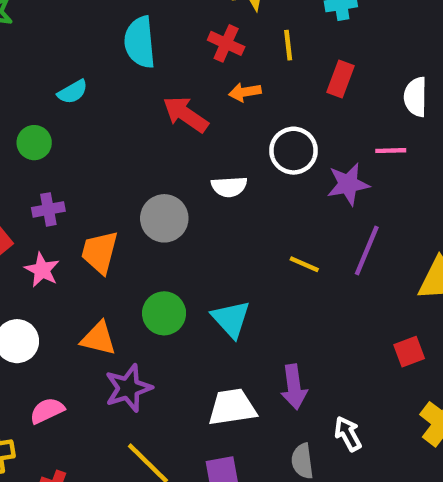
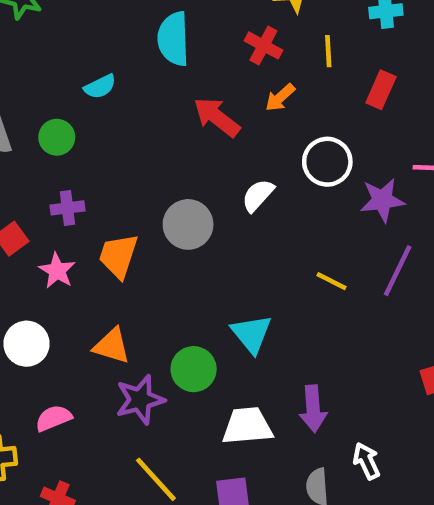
orange arrow: (245, 92) -> (280, 98), turned -36
white semicircle: (229, 187) -> (258, 195), turned 132
green circle: (164, 313) -> (194, 369), moved

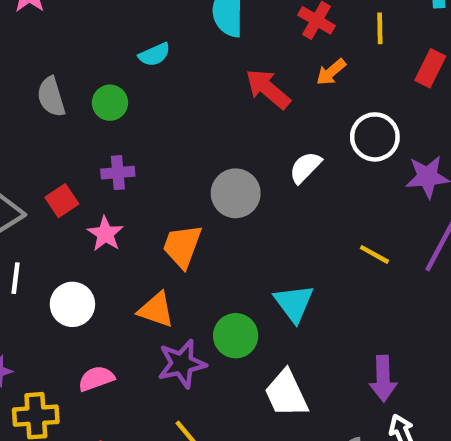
orange trapezoid: (118, 256) -> (182, 246), moved
purple arrow: (313, 409) -> (383, 379), moved
white trapezoid: (247, 426) -> (286, 394), turned -112

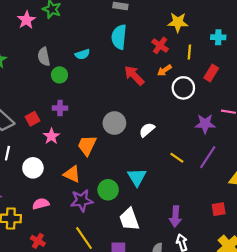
gray semicircle: (51, 97) -> (44, 57), moved
white circle: (375, 137) -> (183, 88), moved
white semicircle: (305, 167) -> (147, 130), moved

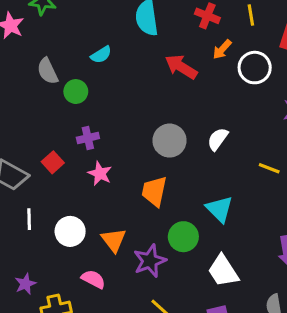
pink star: (51, 136) -> (100, 174), moved
orange trapezoid: (87, 145) -> (154, 191), moved
orange triangle: (72, 174) -> (114, 240), moved, turned 42
pink semicircle: (41, 204) -> (93, 279), turned 56

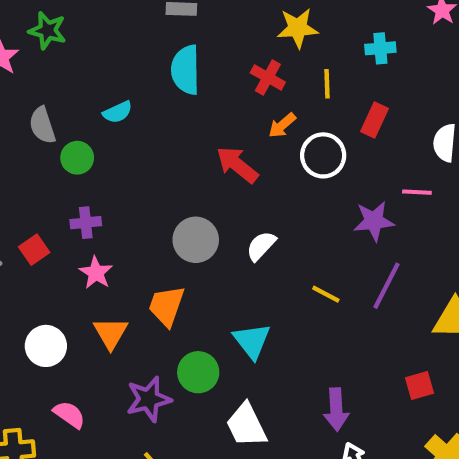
red arrow: (181, 67) -> (237, 165), moved
orange triangle: (114, 240) -> (111, 333), moved

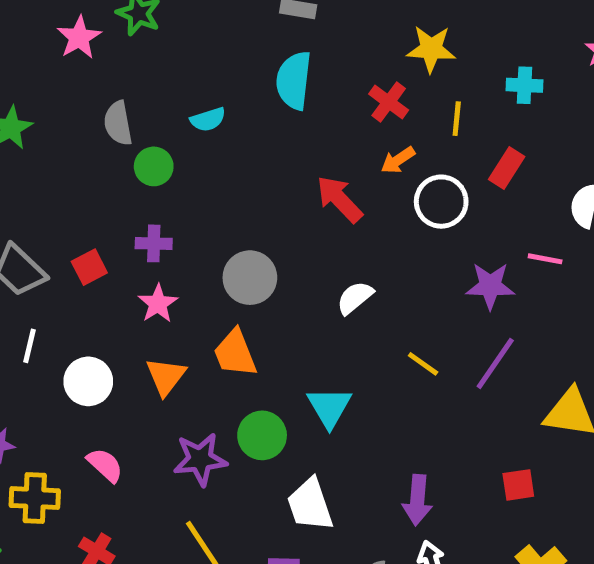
gray circle: (196, 240) -> (250, 278), moved
orange trapezoid: (166, 306) -> (235, 353), turned -48

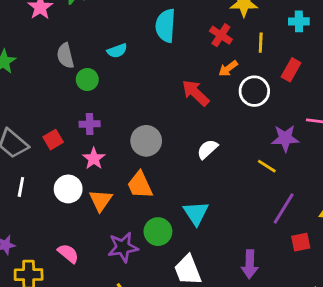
purple line: (495, 363) -> (284, 208), moved
yellow line: (423, 364) -> (267, 166), moved
white circle: (88, 381) -> (68, 189), moved
red square: (518, 485) -> (301, 242), moved

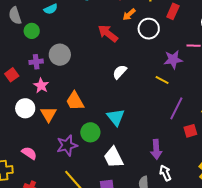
gray circle: (146, 141) -> (60, 55), moved

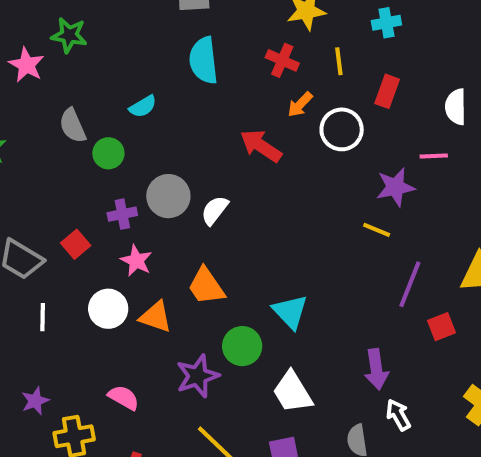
white semicircle: (120, 72) -> (215, 210), moved
orange triangle: (49, 114) -> (156, 317), turned -36

